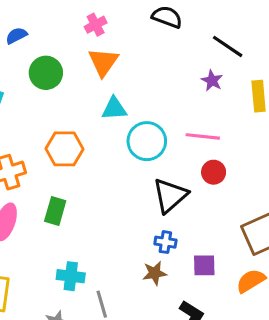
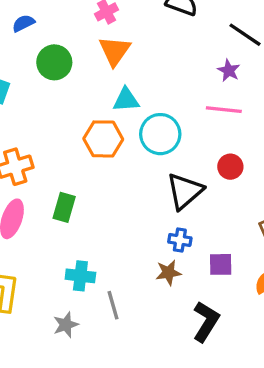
pink line: (203, 136) -> (224, 110), moved
orange hexagon: (65, 149) -> (103, 139), moved

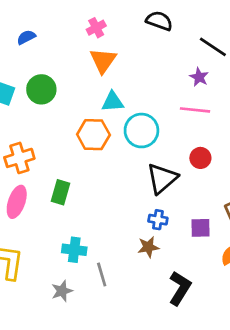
green circle: (54, 62) -> (41, 89), moved
purple square: (221, 264) -> (200, 228), moved

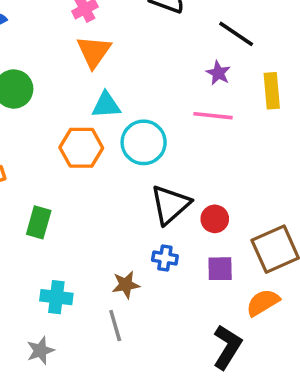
red circle: (200, 158) -> (215, 219), moved
brown star: (148, 247) -> (126, 285), moved
gray line: (102, 274) -> (115, 326), moved
black L-shape: (180, 288) -> (227, 347), moved

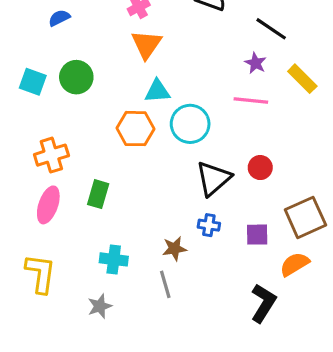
yellow rectangle: (272, 91) -> (302, 79), turned -40
red circle: (215, 219) -> (260, 168), moved

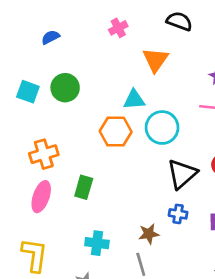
orange triangle: (146, 44) -> (155, 60), moved

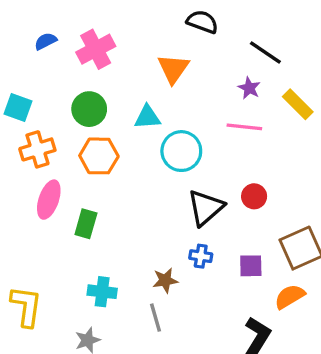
pink cross: (118, 28) -> (96, 49), moved, size x1.6
green circle: (65, 88) -> (89, 109), moved
orange hexagon: (116, 132) -> (99, 156), moved
orange cross: (44, 154) -> (37, 149), moved
pink ellipse: (41, 197) -> (49, 200), moved

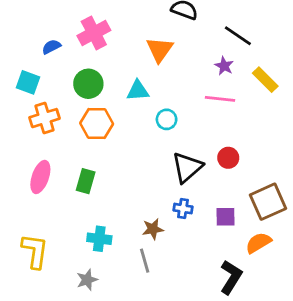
blue semicircle: (46, 41) -> (51, 47), moved
cyan circle: (181, 151) -> (167, 119), size x0.6
pink ellipse: (49, 200) -> (40, 177), moved

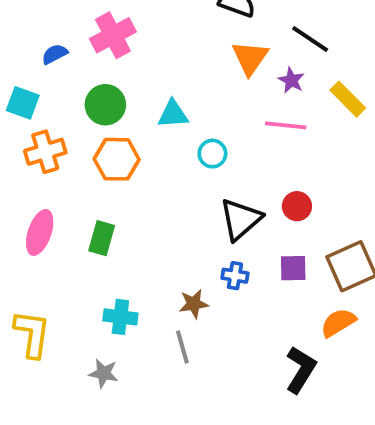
orange triangle: (160, 49) -> (250, 58), moved
purple square: (225, 217) -> (293, 268), moved
gray star: (87, 280) -> (104, 373), turned 30

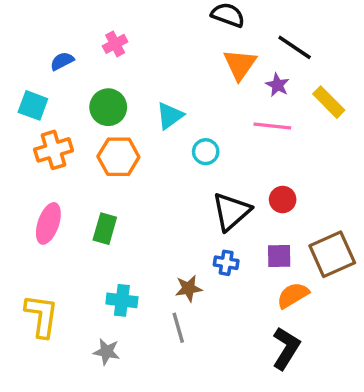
pink cross: (113, 35) -> (115, 44), size x0.6
cyan triangle: (173, 114) -> (170, 116), turned -32
orange semicircle: (338, 323) -> (293, 295), moved

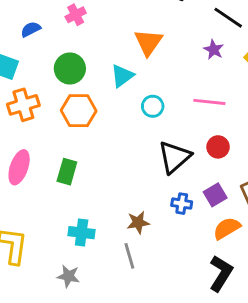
orange triangle: (240, 64) -> (148, 42), moved
pink line: (272, 126) -> (209, 102), moved
purple square: (279, 256) -> (215, 195), turned -30
blue cross: (226, 263) -> (182, 204), moved

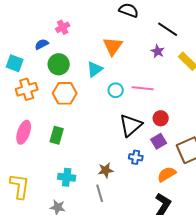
blue semicircle: (31, 29) -> (42, 44), moved
pink line: (209, 102) -> (143, 88), moved
purple square: (215, 195) -> (159, 141), moved

